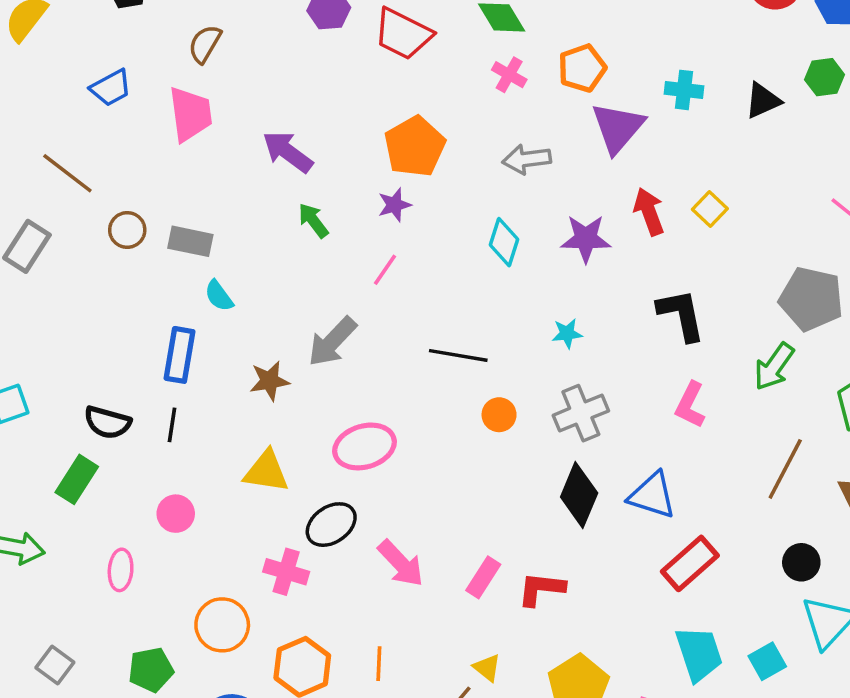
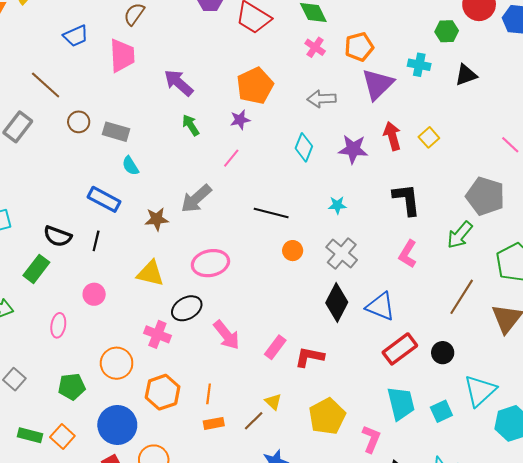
green hexagon: (825, 77) -> (447, 31), moved
blue rectangle: (180, 355) -> (104, 199), turned -76
gray cross: (581, 413) -> (342, 253), turned -32
black circle: (801, 562) -> (443, 353), moved

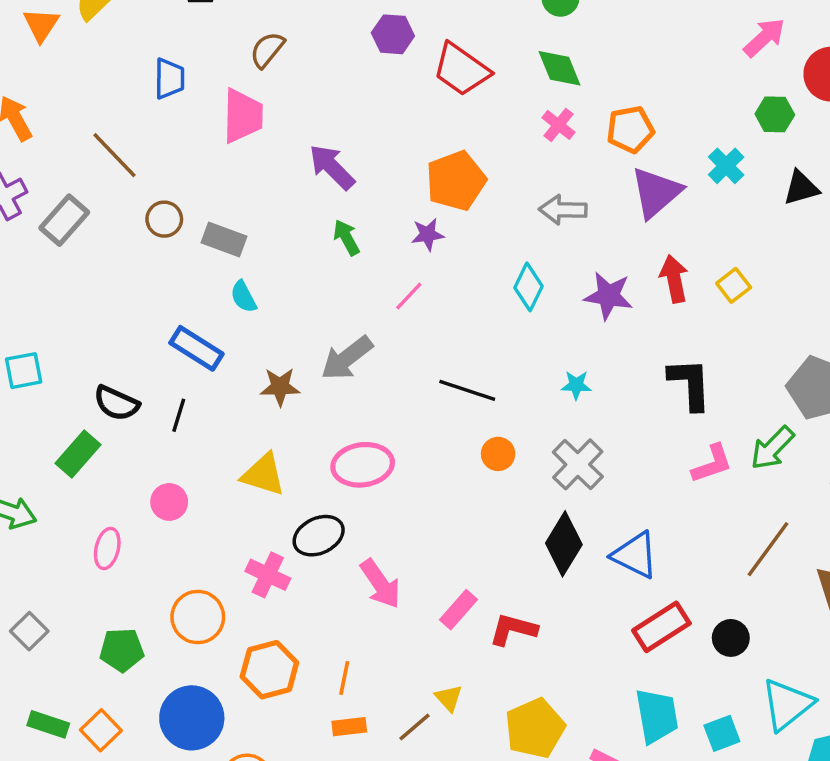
blue trapezoid: (76, 36) -> (169, 79), turned -70
cyan cross: (419, 65) -> (726, 166), turned 30
pink L-shape: (408, 254) -> (712, 464), moved, turned -144

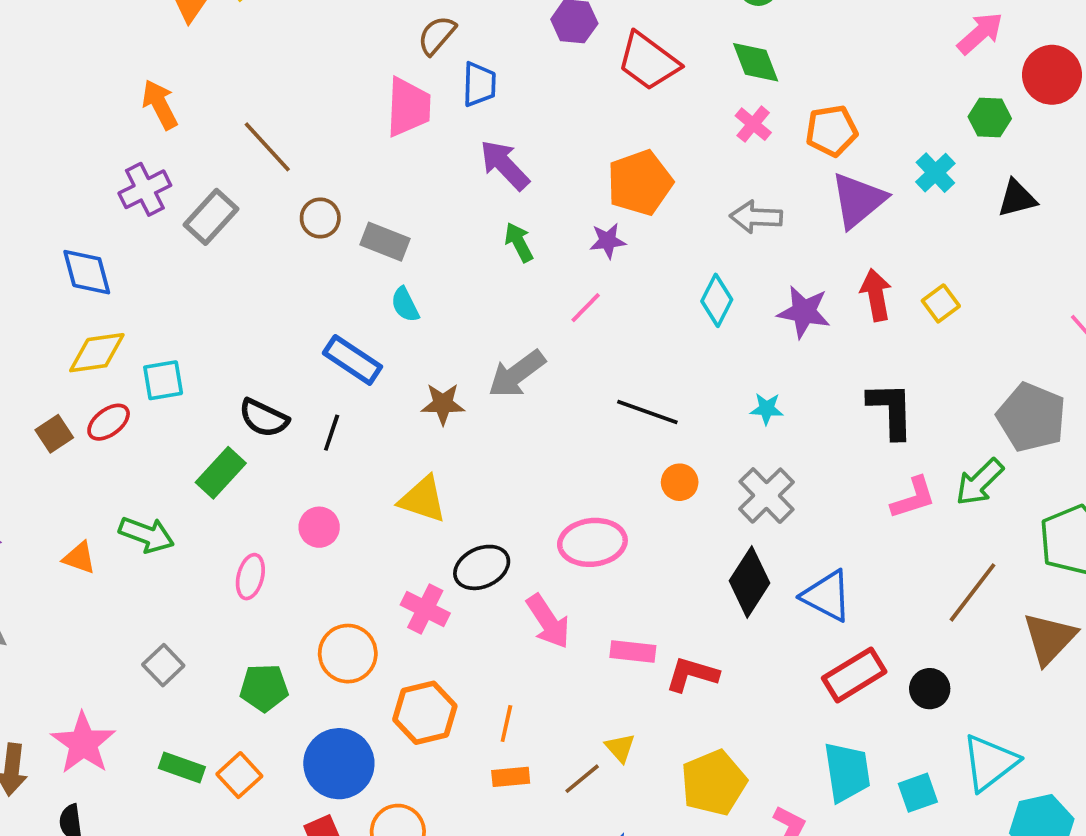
blue trapezoid: (169, 79) -> (479, 84), moved
pink ellipse: (363, 465) -> (592, 542), moved
pink rectangle: (458, 610) -> (633, 651), turned 54

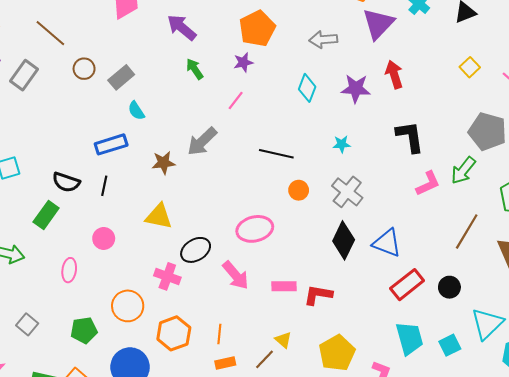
gray rectangle: (385, 242) -> (121, 77), turned -55
yellow square: (941, 303) -> (470, 67), moved
blue rectangle: (352, 360) -> (111, 144), turned -44

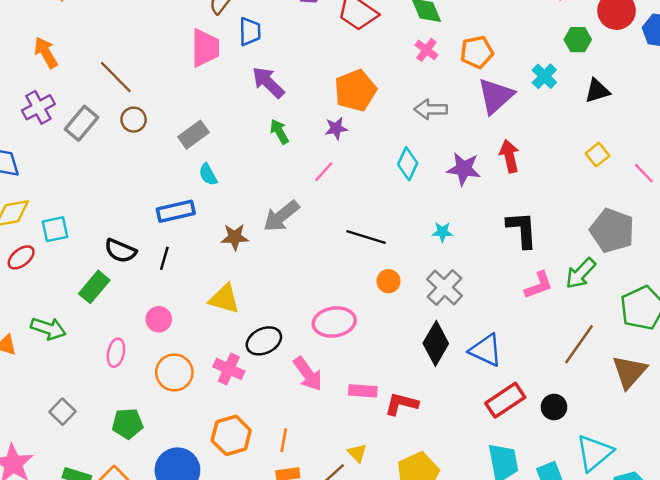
brown circle: (84, 69) -> (134, 120), moved
orange circle: (128, 306) -> (174, 372), moved

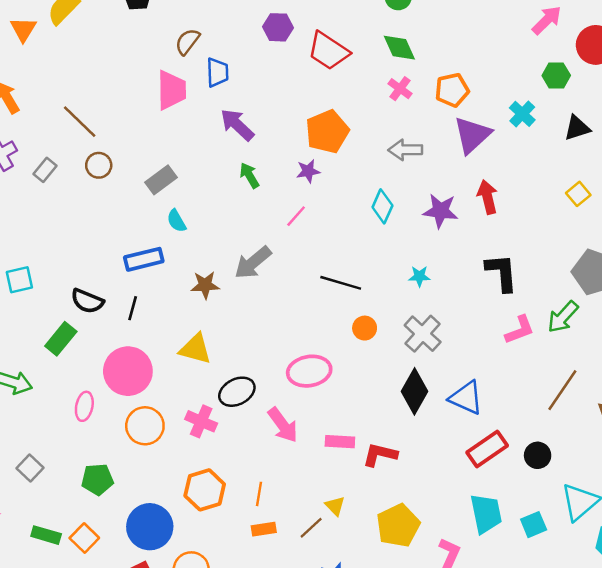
gray rectangle: (81, 123) -> (45, 170), size x0.7
pink circle: (159, 319) -> (128, 371), size x1.8

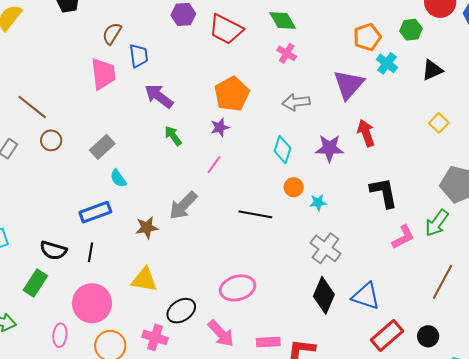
orange pentagon: (452, 90) -> (367, 37), moved
orange circle: (365, 328) -> (294, 187), moved

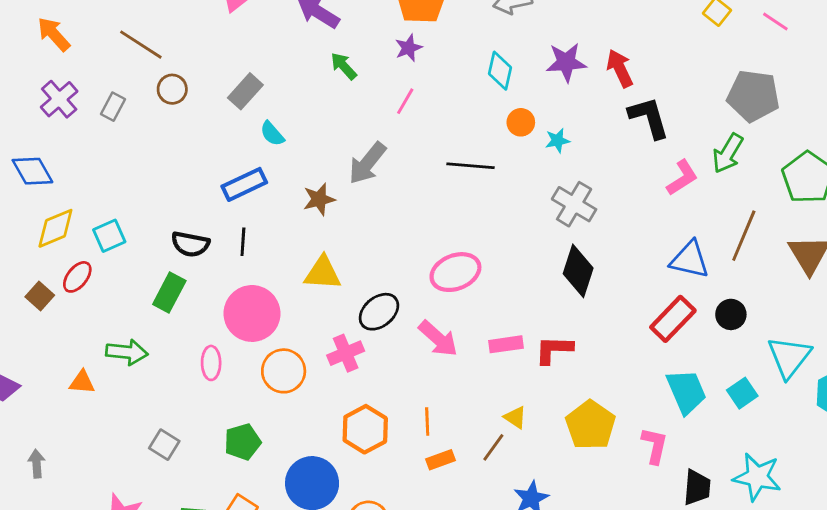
red arrow: (366, 133) -> (620, 68), moved
blue triangle: (366, 296) -> (690, 260), moved
pink cross: (155, 337) -> (346, 353), turned -35

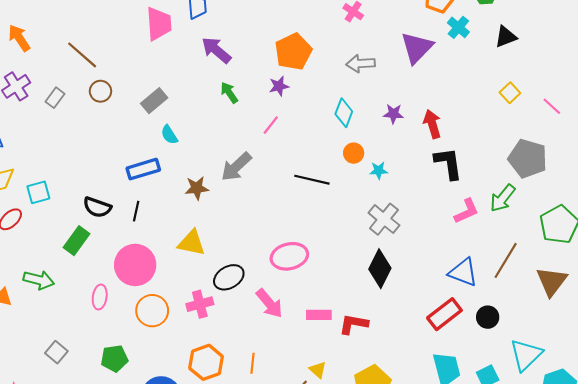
purple star: (566, 62) -> (393, 114), size x0.7

